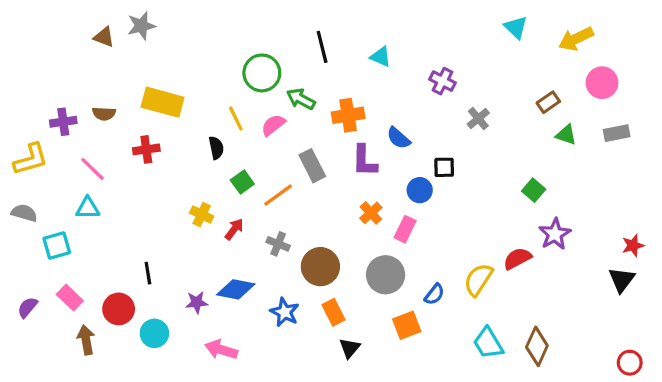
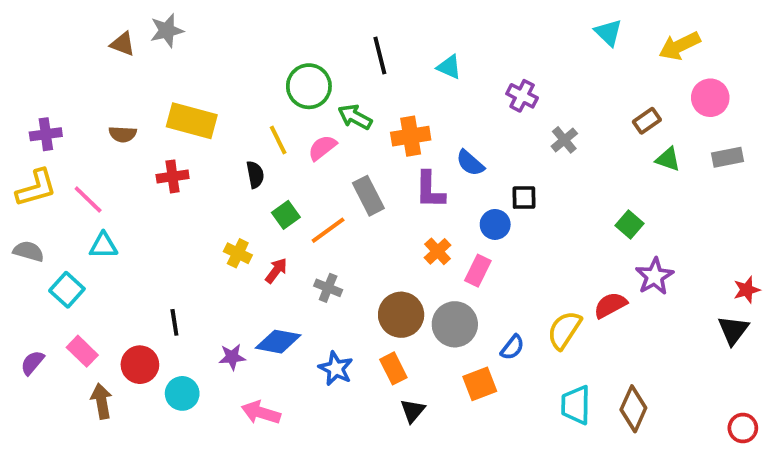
purple cross: (63, 122) -> (46, 134), moved
pink line: (93, 169) -> (88, 200), moved
cyan square: (57, 245) -> (67, 290), turned -32
brown circle: (320, 267) -> (401, 315), moved
cyan trapezoid: (488, 343) -> (576, 405), turned 32

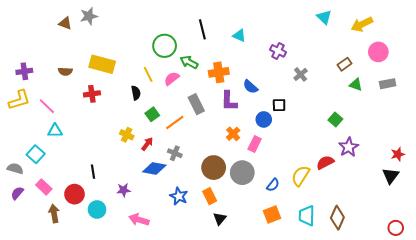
gray semicircle: (29, 251) -> (15, 169), moved
blue diamond: (278, 342) -> (154, 169), moved
orange square: (480, 384) -> (272, 215), moved

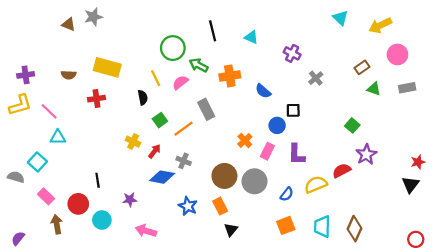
purple L-shape: (229, 101) -> (296, 154), moved
yellow semicircle: (301, 176) -> (316, 185), turned 35
purple semicircle: (17, 193) -> (18, 238), moved

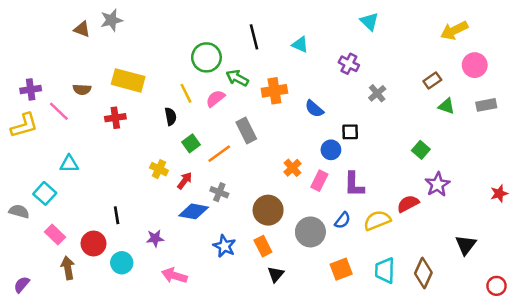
cyan triangle: (341, 18) -> (369, 21), moved
pink line: (49, 111) -> (59, 111), moved
gray circle: (255, 181) -> (310, 232), moved
black triangle: (410, 185) -> (466, 245), moved
blue semicircle: (287, 194) -> (343, 220), moved

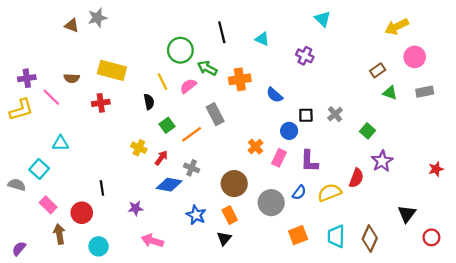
gray cross: (377, 93) -> (335, 114), moved
red semicircle: (408, 204) -> (356, 178), turned 138
cyan circle: (122, 263) -> (99, 246), moved
black triangle: (276, 274) -> (224, 239), moved
red circle: (497, 286) -> (431, 237), moved

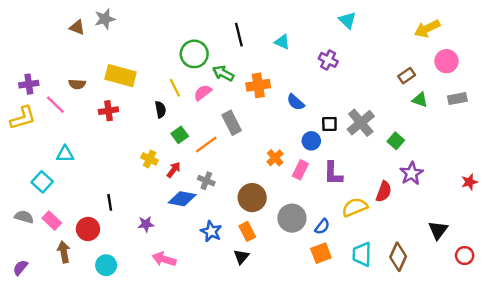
gray cross: (335, 114) -> (361, 123), size x1.6
gray semicircle: (17, 185) -> (24, 217), moved
blue semicircle: (299, 193) -> (322, 227), moved

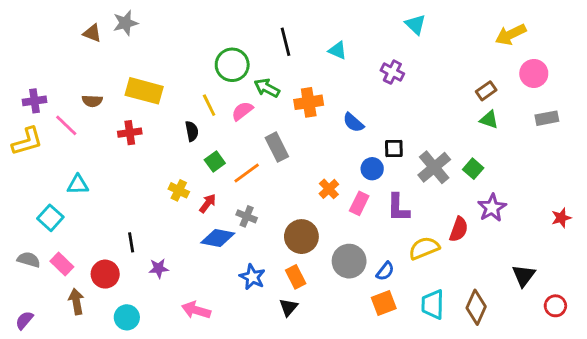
green triangle: (420, 100) -> (489, 120), moved
gray cross: (361, 123) -> (434, 167), moved
purple star: (146, 224) -> (159, 268), moved

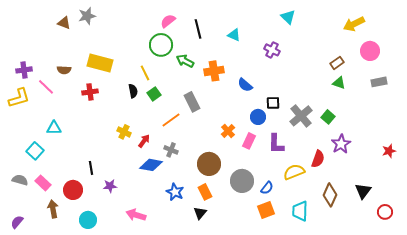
pink semicircle: (242, 111) -> (168, 21), moved
green square: (215, 162) -> (154, 94), moved
brown diamond: (476, 307) -> (330, 195), moved

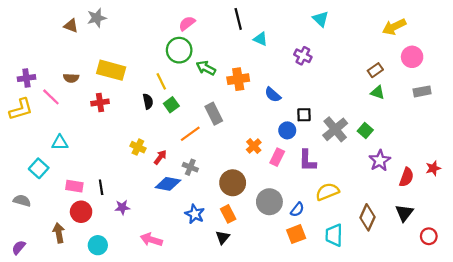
black line: (198, 29) -> (238, 19), moved
red semicircle: (318, 159) -> (406, 177), moved
pink rectangle: (43, 183) -> (74, 186), moved, turned -35

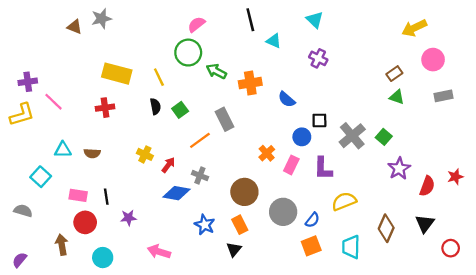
cyan triangle: (321, 19) -> (315, 20), moved
brown semicircle: (71, 78) -> (92, 153), moved
yellow line: (161, 81) -> (159, 77), moved

